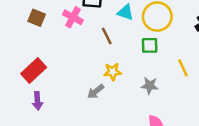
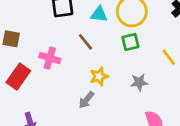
pink cross: (73, 17) -> (50, 58), moved
red rectangle: (34, 71) -> (18, 77), moved

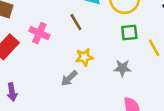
green square: (130, 42) -> (129, 32), moved

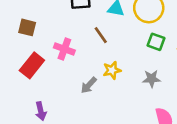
green square: (129, 32) -> (156, 42), turned 30
gray arrow: (69, 78) -> (89, 85), moved

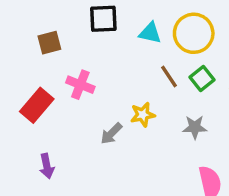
brown square: (27, 27) -> (49, 43), moved, turned -30
brown line: (101, 35) -> (169, 77), moved
green square: (156, 42) -> (202, 79), turned 30

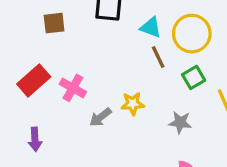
brown line: (169, 77) -> (158, 57), moved
pink cross: (80, 85) -> (73, 88), moved

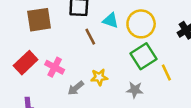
brown square: (54, 23) -> (39, 20), size x1.5
brown line: (158, 57) -> (90, 37), moved
green square: (194, 77) -> (144, 56), size x1.5

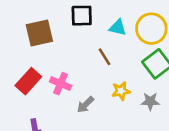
brown line: (90, 37) -> (105, 57), moved
yellow star: (99, 77) -> (121, 91), moved

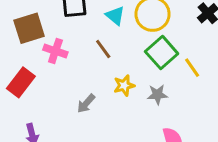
cyan triangle: (118, 28) -> (115, 16), turned 30
pink cross: (61, 84) -> (55, 51), moved

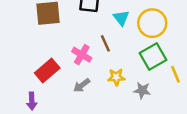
pink cross: (55, 51) -> (82, 55), moved
red rectangle: (21, 82) -> (47, 71), moved

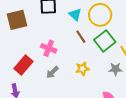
brown line: (105, 43) -> (81, 37), moved
yellow star: (116, 77) -> (82, 69), moved
gray star: (142, 90) -> (115, 69), moved

